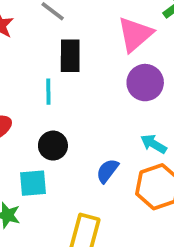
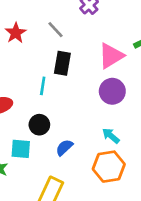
blue semicircle: (107, 171) -> (64, 148), moved

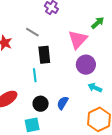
cyan arrow: (111, 136) -> (95, 88), moved
blue semicircle: (64, 148) -> (63, 103), moved

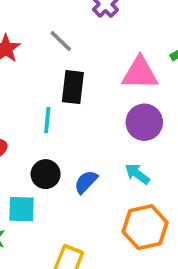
pink triangle: (78, 39) -> (140, 73), turned 35
cyan arrow: (95, 88) -> (137, 174), moved

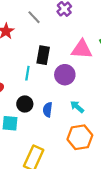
gray line: (61, 41) -> (34, 17), moved
purple circle: (144, 122) -> (65, 75), moved
blue semicircle: (86, 182) -> (48, 110), turned -40

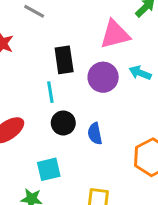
black circle: (25, 104) -> (63, 123), moved
cyan arrow: (77, 107) -> (140, 73), moved

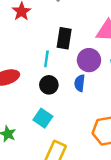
blue semicircle: (95, 134) -> (80, 83), moved
cyan square: (49, 169) -> (43, 118), moved, turned 30

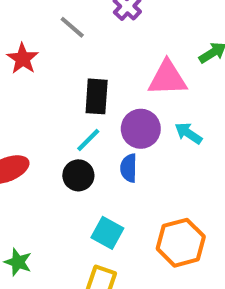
cyan line: (46, 59) -> (88, 140), moved, turned 42
cyan square: (43, 118) -> (107, 233), moved

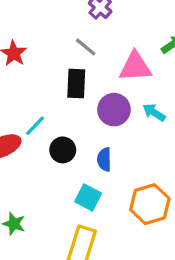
gray line: (72, 27) -> (86, 47), moved
cyan line: (88, 140) -> (35, 126), moved
blue semicircle: (129, 168) -> (104, 159), moved

